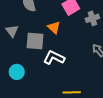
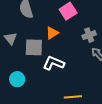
gray cross: (92, 18) -> (89, 35), moved
orange triangle: (54, 27) -> (52, 33), turned 48

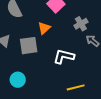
white L-shape: (54, 63) -> (64, 56), moved

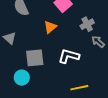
gray square: (29, 46) -> (35, 58), moved

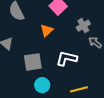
cyan circle: (22, 78) -> (42, 85), moved

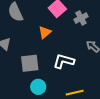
gray cross: (83, 26) -> (81, 18), moved

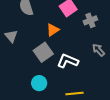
gray square: (30, 63) -> (43, 52), moved, turned -36

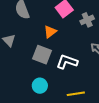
gray square: (43, 52) -> (42, 55), turned -30

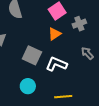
orange triangle: (50, 32) -> (55, 34), moved

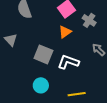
gray cross: (79, 24) -> (89, 20), turned -32

